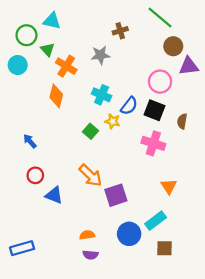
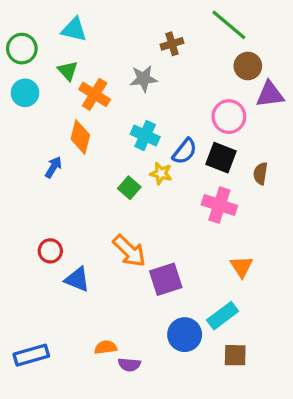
green circle: (26, 35) -> (22, 49), moved
blue arrow: (30, 141) -> (53, 167), moved, turned 72
orange semicircle: (87, 235) -> (106, 347), moved

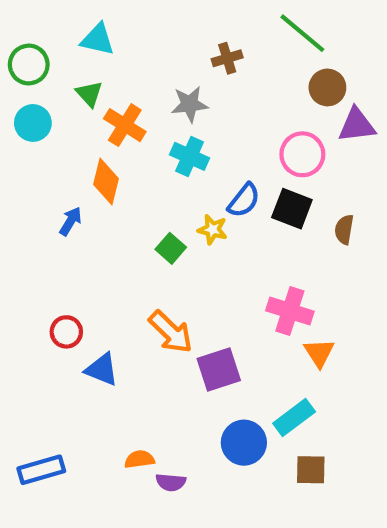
cyan cross: (145, 135) -> (190, 156), moved
pink cross: (219, 205) -> (290, 311), moved

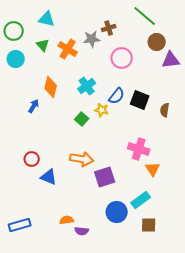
gray star: (190, 104) -> (92, 39), moved
orange cross: (125, 125) -> (68, 49), moved
pink circle: (302, 154) -> (122, 58), moved
cyan cross: (190, 156) -> (87, 86), moved, turned 30
orange arrow: (171, 332) -> (82, 159), turned -35

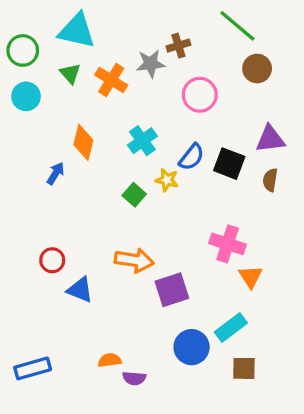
cyan triangle: (47, 19) -> (77, 31), size x1.4
purple triangle: (171, 60) -> (270, 139), moved

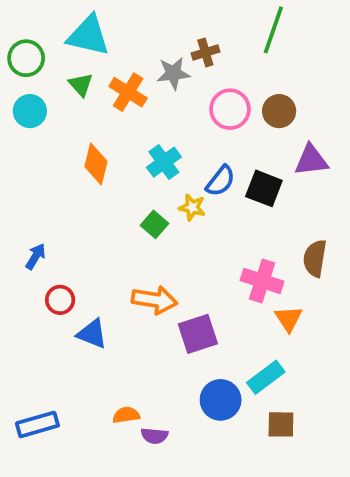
green line: (237, 26) -> (273, 30), turned 69
brown circle: (257, 69) -> (279, 111), moved
blue arrow: (56, 173) -> (36, 256), moved
brown semicircle: (270, 180) -> (315, 258), moved, size x1.4

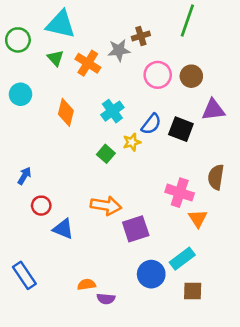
cyan circle: (30, 111) -> (21, 94), moved
yellow star: (192, 207) -> (132, 142), turned -30
blue rectangle: (37, 424) -> (24, 275), moved, turned 72

